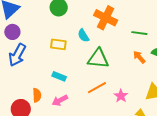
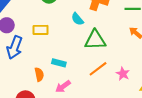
yellow rectangle: (58, 44) -> (40, 30), moved
orange semicircle: (37, 95) -> (39, 74), moved

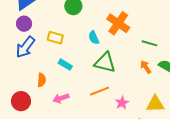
cyan rectangle: (59, 63) -> (65, 65), moved

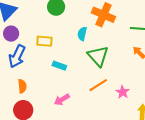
cyan semicircle: (94, 38) -> (82, 34), turned 48
green triangle: (105, 63) -> (98, 56), turned 45
orange semicircle: (41, 80) -> (22, 86), moved

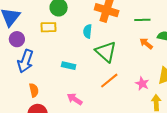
yellow rectangle: (44, 41) -> (48, 27), moved
pink star: (123, 92) -> (142, 84), moved
pink arrow: (62, 100) -> (75, 99), turned 70

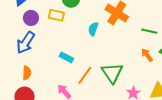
purple circle: (17, 39) -> (31, 18), moved
green triangle: (106, 52) -> (112, 73), moved
orange line: (109, 81) -> (85, 75), moved, turned -30

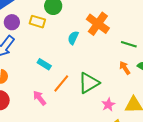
green triangle: (112, 73) -> (89, 83), turned 30

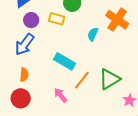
cyan rectangle: (44, 64) -> (64, 61), size x1.5

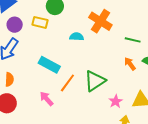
cyan semicircle: (93, 34) -> (77, 37), turned 72

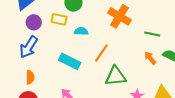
cyan semicircle: (77, 37) -> (81, 31), moved
green triangle: (95, 81) -> (116, 76), turned 30
orange line: (67, 83) -> (101, 53), moved

